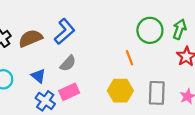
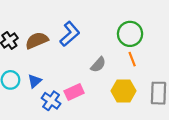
green circle: (150, 30) -> (130, 34), moved
gray semicircle: (68, 63) -> (98, 65), moved
blue triangle: (38, 76) -> (35, 81), moved, turned 40

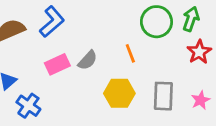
green circle: (130, 34) -> (156, 22), moved
pink rectangle: (74, 92) -> (57, 64), moved

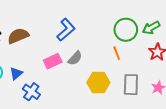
green arrow: (191, 19) -> (151, 28), turned -138
blue L-shape: (52, 22) -> (66, 30), moved
orange line: (130, 53) -> (117, 53), moved

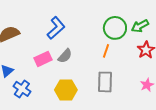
orange line: (117, 53) -> (106, 51), turned 40
yellow hexagon: (98, 83) -> (66, 90), moved
gray rectangle: (131, 85) -> (105, 82), moved

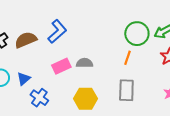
blue L-shape: (56, 28) -> (57, 31), moved
gray semicircle: (65, 56) -> (84, 63), turned -133

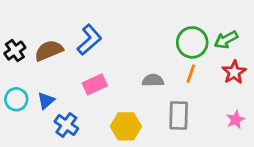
orange line: (128, 58) -> (191, 74), moved
gray semicircle: (84, 63) -> (153, 80), moved

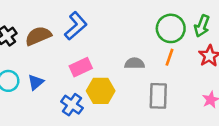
green arrow: (226, 40) -> (202, 26), turned -40
blue cross: (66, 125) -> (72, 105), moved
yellow hexagon: (126, 126) -> (101, 91), moved

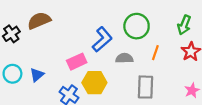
blue L-shape: (76, 26) -> (102, 39), moved
green circle: (171, 28) -> (137, 26), moved
brown semicircle: (38, 36) -> (39, 21), moved

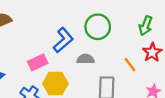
orange line: (155, 53) -> (130, 65), moved, turned -56

